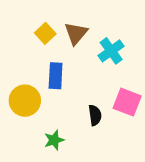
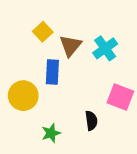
brown triangle: (76, 33) -> (70, 46), moved
black semicircle: (95, 115) -> (91, 121), moved

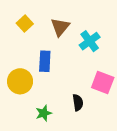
yellow square: (43, 32) -> (25, 23), moved
brown triangle: (70, 46) -> (60, 27), moved

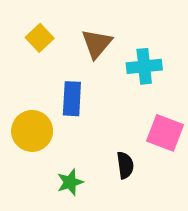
cyan cross: (90, 41) -> (144, 66), turned 30

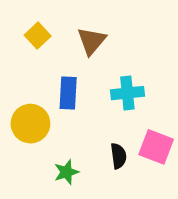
cyan cross: (144, 66) -> (127, 93), moved
pink square: (165, 133) -> (156, 147), moved

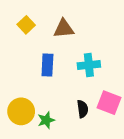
brown triangle: (92, 41) -> (64, 29), turned 45
yellow circle: (30, 124) -> (21, 111), moved

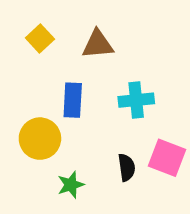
yellow circle: (21, 111) -> (40, 139), moved

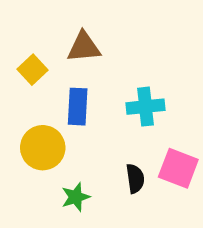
yellow square: (40, 38) -> (32, 70), moved
brown triangle: (98, 44) -> (84, 47), moved

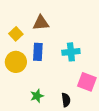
yellow circle: (43, 148) -> (16, 62), moved
black semicircle: (135, 179) -> (66, 100), moved

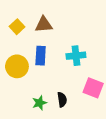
yellow square: (16, 34) -> (17, 27), moved
black semicircle: (66, 100) -> (62, 100), moved

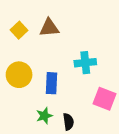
blue rectangle: (41, 56) -> (52, 83), moved
black semicircle: (62, 100) -> (68, 122), moved

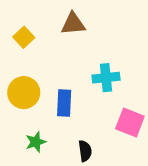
brown triangle: (49, 28) -> (73, 24), moved
green star: (44, 116) -> (36, 142), moved

